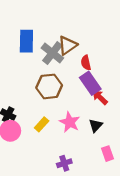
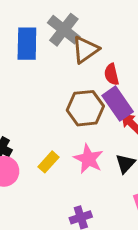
gray cross: (52, 53) -> (64, 30), moved
brown hexagon: (49, 86) -> (85, 108), moved

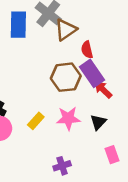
pink star: (88, 159) -> (68, 118), turned -30

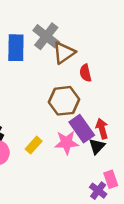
purple rectangle: (92, 73) -> (82, 129), moved
red arrow: (103, 90) -> (102, 129), moved, turned 30
purple cross: (62, 166) -> (98, 191), moved, turned -35

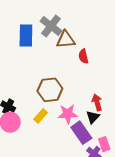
brown triangle: (64, 53) -> (66, 40), turned 30
brown hexagon: (64, 101) -> (50, 90), moved
purple rectangle: (82, 129) -> (81, 133), moved

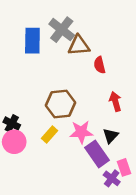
red arrow: (97, 102) -> (115, 102), moved

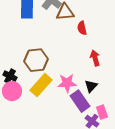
brown hexagon: (61, 104) -> (36, 60), moved
yellow rectangle: (50, 134) -> (41, 85), size x1.6

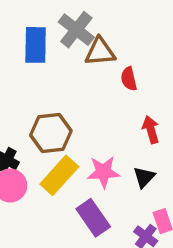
purple rectangle: (80, 101) -> (93, 218), moved

